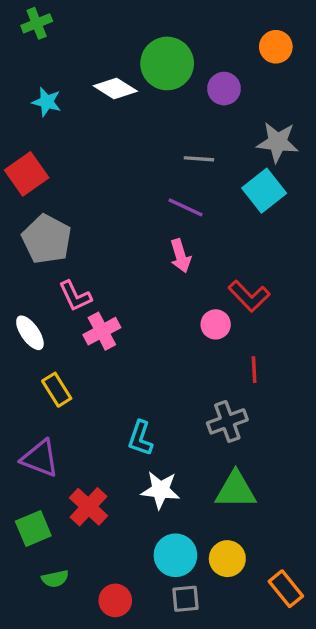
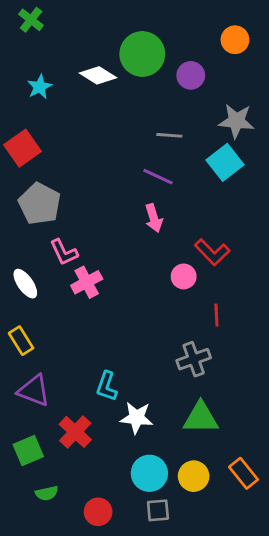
green cross: (37, 23) -> (31, 20), turned -30
cyan star: (47, 102) -> (40, 87), turned 30
yellow rectangle: (57, 390) -> (21, 341), moved
cyan L-shape: (140, 438) -> (107, 386), moved
orange rectangle: (286, 589) -> (244, 473), moved

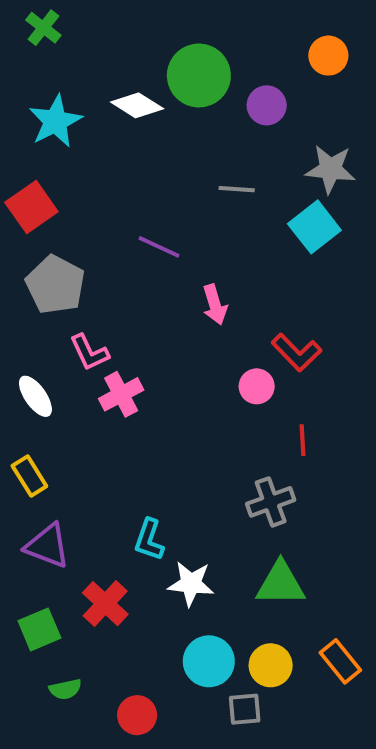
cyan star: (40, 87) -> (55, 121), size x1.5
purple line: (158, 177) -> (159, 247), moved
gray square: (158, 510) -> (245, 709), moved

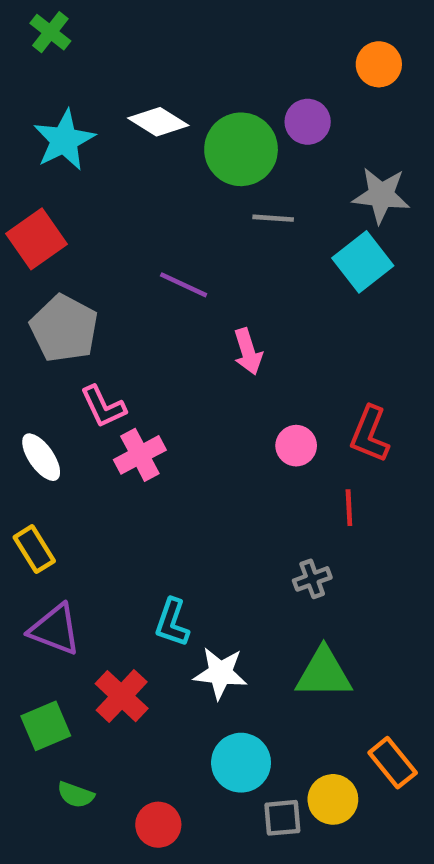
green circle: (199, 75) -> (241, 149), moved
red L-shape: (297, 352) -> (370, 434), moved, turned 66
gray cross: (271, 502) -> (312, 579), size x0.7
yellow circle: (271, 665) -> (333, 799), moved
green semicircle: (65, 689) -> (76, 795), turned 32

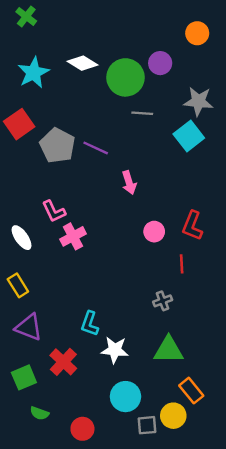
gray pentagon: (64, 328) -> (57, 146), moved
orange rectangle: (393, 763) -> (191, 391), moved

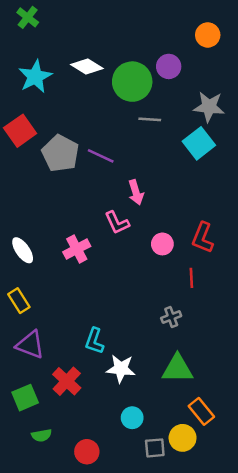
pink L-shape: (54, 211) -> (117, 223), moved
cyan circle: (125, 397) -> (132, 418), size x0.7
green semicircle: (39, 413) -> (42, 435), turned -30

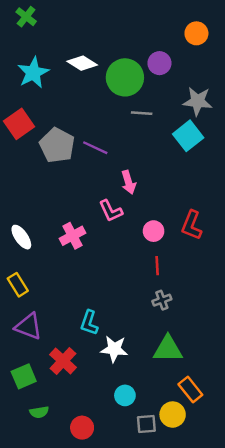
red line: (191, 278) -> (157, 266), moved

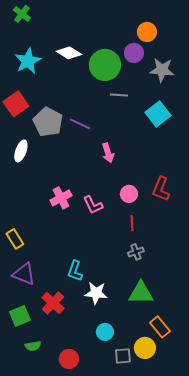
orange circle: (196, 33) -> (147, 32), moved
gray star: (198, 101) -> (162, 70), moved
pink L-shape: (111, 211) -> (93, 205), moved
white ellipse: (21, 237) -> (21, 151), moved, turned 55

